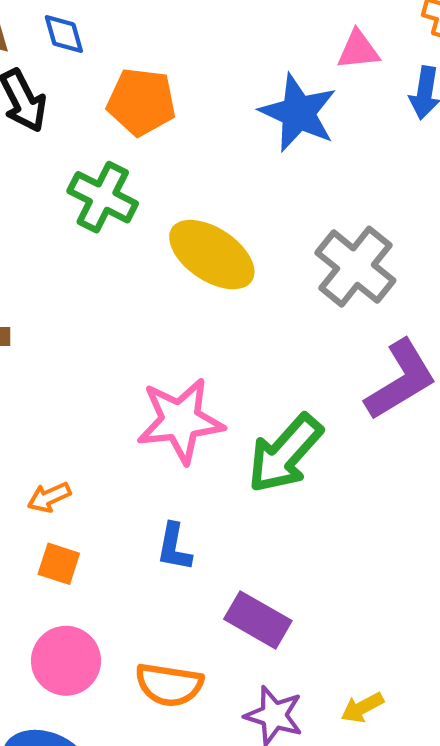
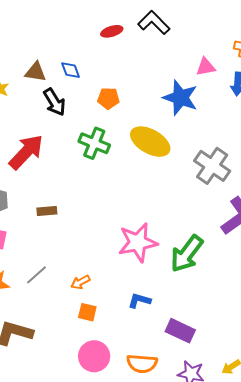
orange pentagon: (141, 102) -> (108, 98), size x0.7
yellow ellipse: (212, 255) -> (150, 142), moved
blue L-shape: (174, 547) -> (139, 300), turned 100

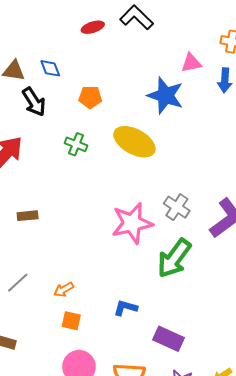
green cross: (94, 143) -> (76, 144), size x0.7
gray cross: (212, 166) -> (177, 207), moved, size x0.7
pink star: (138, 242) -> (132, 223), moved

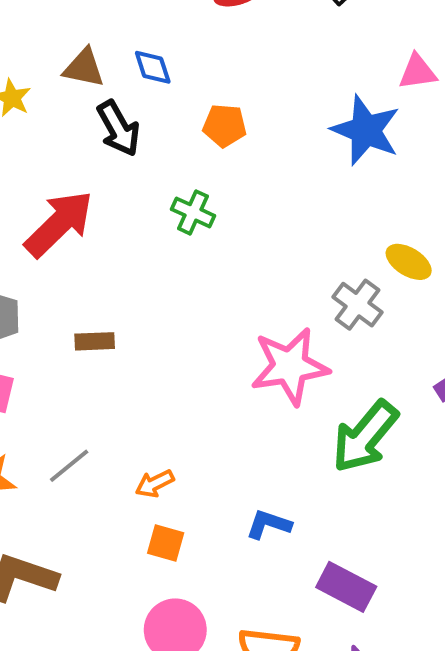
yellow ellipse: (134, 142) -> (409, 262), moved, size x0.6
gray cross: (177, 207) -> (358, 305), moved

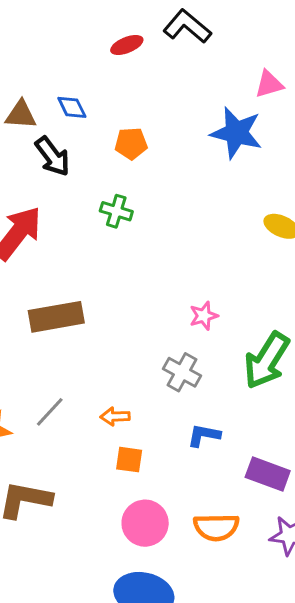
gray cross: (358, 305) -> (182, 372), moved
brown rectangle: (95, 341) -> (56, 317), size x1.8
pink star: (290, 366) -> (204, 316), size x0.5
orange arrow: (155, 484) -> (115, 417), turned 32

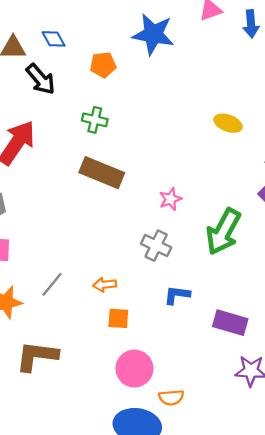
blue star: (236, 133) -> (153, 34), moved
brown rectangle: (56, 317) -> (102, 173), moved, turned 36
orange semicircle: (216, 527) -> (171, 398), moved, size x0.7

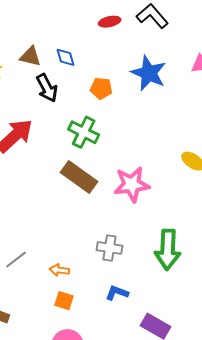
green cross: (95, 120) -> (84, 132), size x1.4
pink star: (170, 199) -> (132, 184), moved, size x1.8
green arrow: (223, 232) -> (168, 250), turned -39
gray cross: (156, 246) -> (109, 248), turned -30

